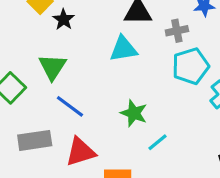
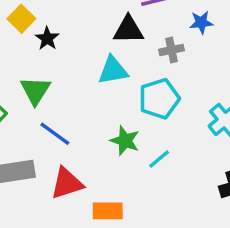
cyan pentagon: (191, 66) -> (159, 99), moved
cyan line: (157, 142) -> (159, 159), moved

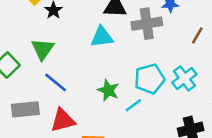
gray cross: (172, 50) -> (147, 24), size x1.6
cyan pentagon: (159, 99) -> (150, 79), moved

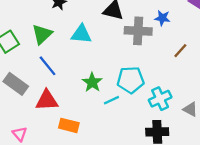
cyan triangle: (102, 37) -> (81, 34), moved
cyan cross: (184, 78) -> (160, 99), moved
gray rectangle: (25, 109) -> (16, 84), turned 30

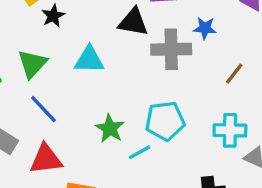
cyan cross: (160, 99) -> (230, 130), moved, turned 30

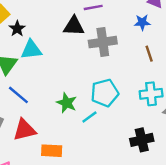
blue star: (205, 28) -> (142, 22), moved
cyan triangle: (89, 60) -> (31, 50), moved
brown line: (234, 74) -> (149, 54), turned -49

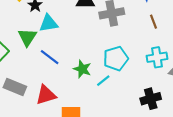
blue line: (18, 95) -> (50, 57), moved

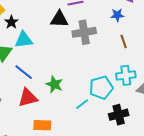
cyan pentagon: (116, 58) -> (101, 88), moved
cyan line: (103, 81) -> (82, 104), moved
red triangle: (46, 95) -> (28, 98), moved

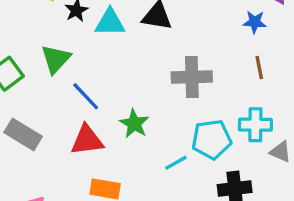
gray cross: (84, 32) -> (192, 77), moved
cyan triangle: (24, 40) -> (110, 22), moved

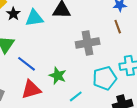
brown line: (259, 67) -> (118, 27), moved
cyan line: (176, 163) -> (76, 96), moved

